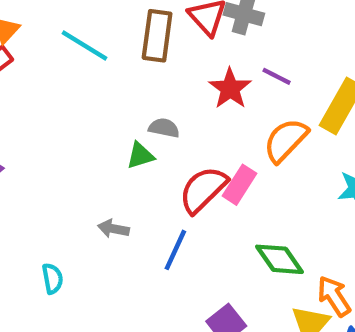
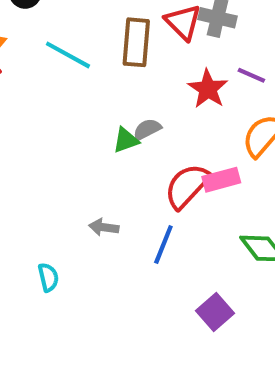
gray semicircle: (164, 128) -> (147, 129), turned -36
green triangle: (140, 156) -> (126, 140), moved
pink rectangle: (239, 185) -> (221, 180), turned 45

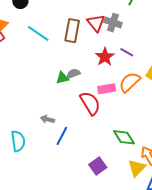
pink rectangle: (221, 180) -> (107, 89), moved
red semicircle: (187, 186) -> (90, 103), turned 100
blue line: (163, 244) -> (62, 136), moved
cyan semicircle: (48, 277) -> (18, 141), size x1.5

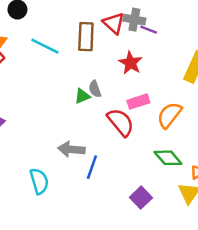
purple line: (127, 52) -> (149, 30), moved
gray semicircle: (73, 74) -> (95, 89), turned -80
orange semicircle: (130, 82) -> (169, 115), moved
gray arrow: (47, 119) -> (71, 149), size x1.5

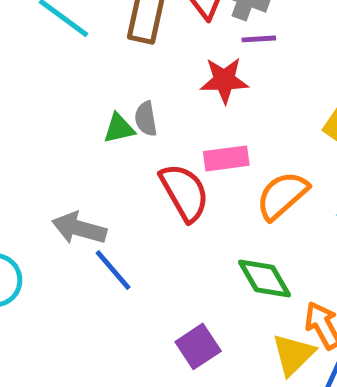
purple line: (149, 30) -> (259, 39), moved, turned -35
red star: (130, 63) -> (224, 80), turned 30
blue line: (92, 167) -> (113, 270), turned -70

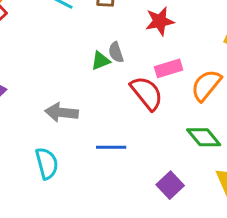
gray arrow: (79, 228) -> (62, 112), moved
blue line: (113, 270) -> (111, 147), turned -40

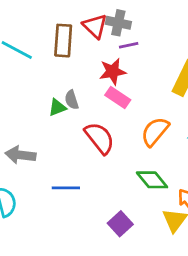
pink rectangle: (169, 68) -> (118, 97), moved, turned 50

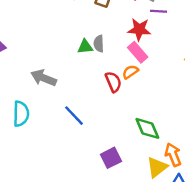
orange semicircle: (155, 132) -> (130, 72), moved, size x0.6
red semicircle: (100, 138) -> (113, 82), size x0.7
blue line: (66, 188) -> (74, 116), turned 30

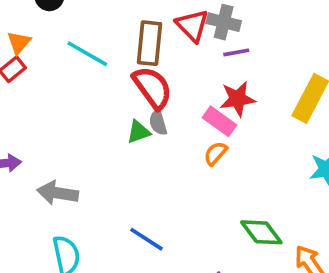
red star: (139, 29) -> (238, 99), moved
gray arrow: (44, 78) -> (58, 193), moved
red semicircle: (113, 82) -> (152, 88), moved, size x1.4

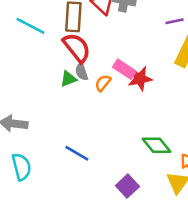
purple line: (236, 52) -> (174, 21), moved
red star: (238, 99) -> (140, 79), moved
orange semicircle: (216, 153) -> (103, 83), moved

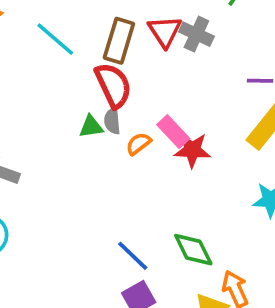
blue line: (77, 153) -> (133, 256), moved

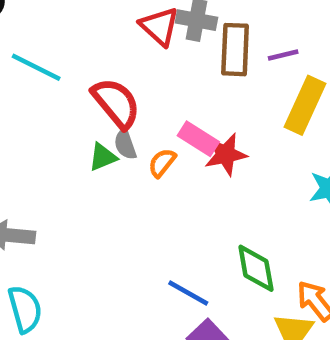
brown rectangle: (119, 41) -> (235, 50), moved
green diamond: (193, 250) -> (256, 268), turned 30

